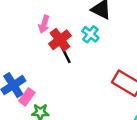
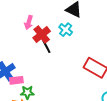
pink rectangle: (27, 97) -> (16, 80), turned 48

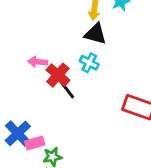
pink arrow: (29, 22) -> (38, 62), turned 88

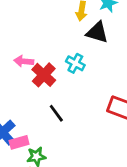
black triangle: (95, 34) -> (97, 32), moved
black line: (67, 90) -> (56, 113), moved

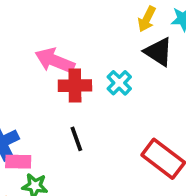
pink arrow: (24, 61) -> (55, 61), size x1.5
red cross: (44, 75) -> (75, 86), turned 30

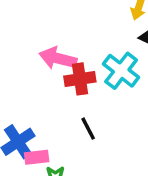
cyan cross: (119, 83) -> (121, 71), size x1.5

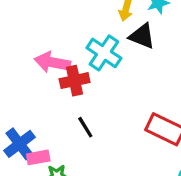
cyan cross: (121, 71) -> (104, 53), moved

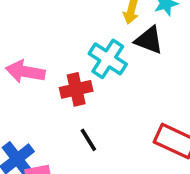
pink arrow: (52, 62) -> (25, 72), moved

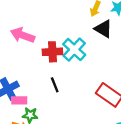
cyan cross: (108, 59) -> (74, 50), moved

